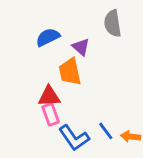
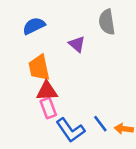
blue semicircle: (48, 37) -> (34, 26), moved
orange trapezoid: (70, 72) -> (39, 68), moved

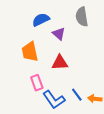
blue semicircle: (34, 26) -> (41, 20), moved
red triangle: (47, 91) -> (60, 63), moved

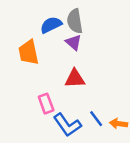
gray semicircle: (82, 17) -> (75, 21), moved
orange trapezoid: (30, 52) -> (29, 52), moved

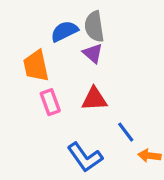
pink rectangle: (46, 104) -> (50, 102), moved
blue line: (96, 119) -> (126, 132), moved

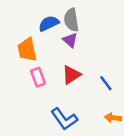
red triangle: (94, 99) -> (71, 75), turned -30
blue line: (126, 132) -> (106, 83), moved

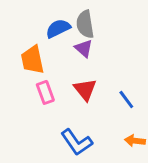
red triangle: (71, 75) -> (85, 90), turned -36

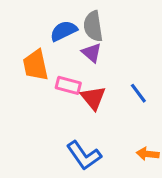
pink rectangle: (45, 92) -> (68, 85), moved, turned -55
blue line: (126, 100) -> (138, 93), moved

